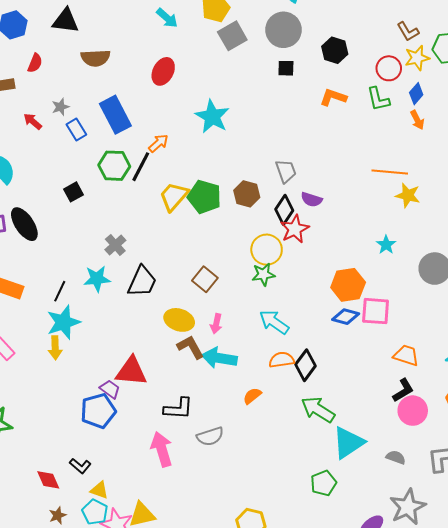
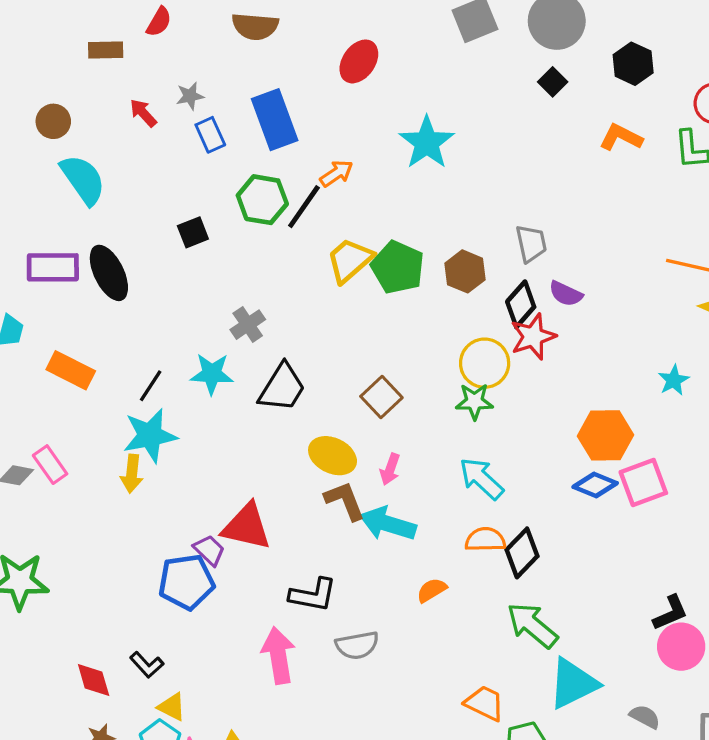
black square: (286, 68) -> (553, 82), turned 36
pink square: (376, 311) -> (643, 482), turned -32
orange trapezoid: (406, 355) -> (485, 703), moved

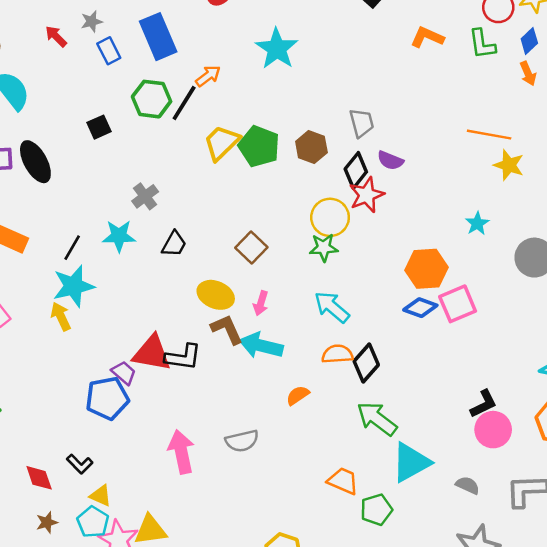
black trapezoid: (282, 388) -> (174, 244), size x0.7
yellow arrow: (132, 474) -> (61, 316), turned 152
black L-shape: (313, 595) -> (183, 357), moved

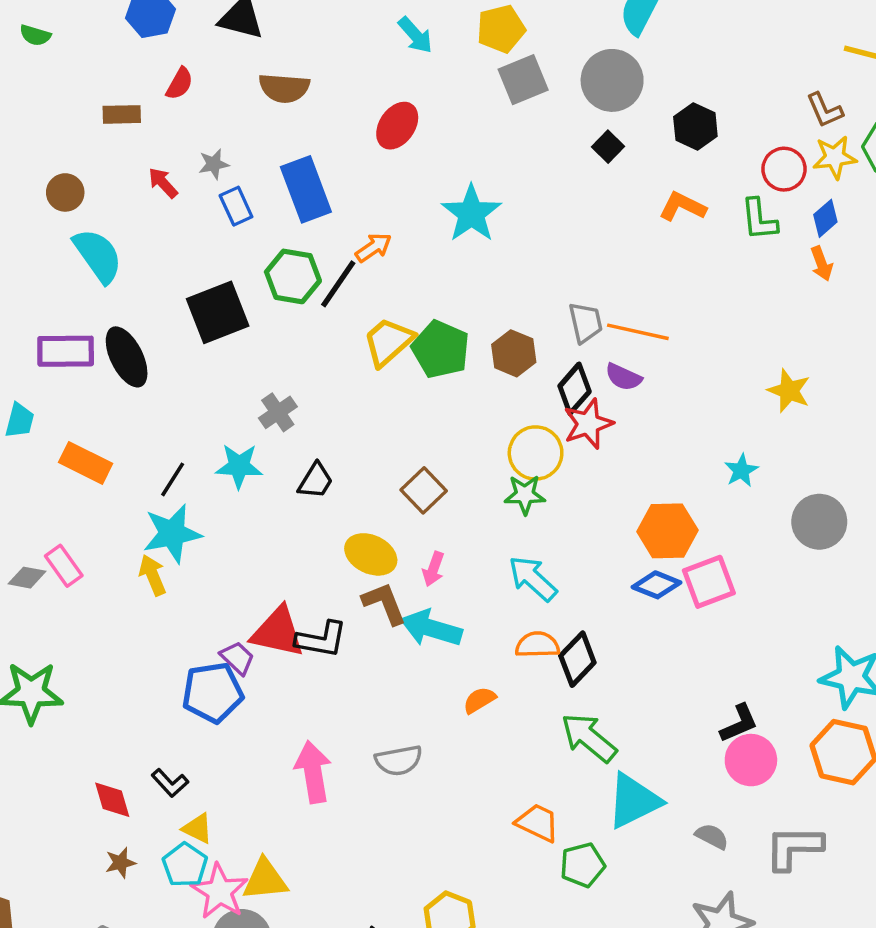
black square: (99, 127) -> (218, 312), size x1.8
orange line: (489, 135) -> (638, 332), moved

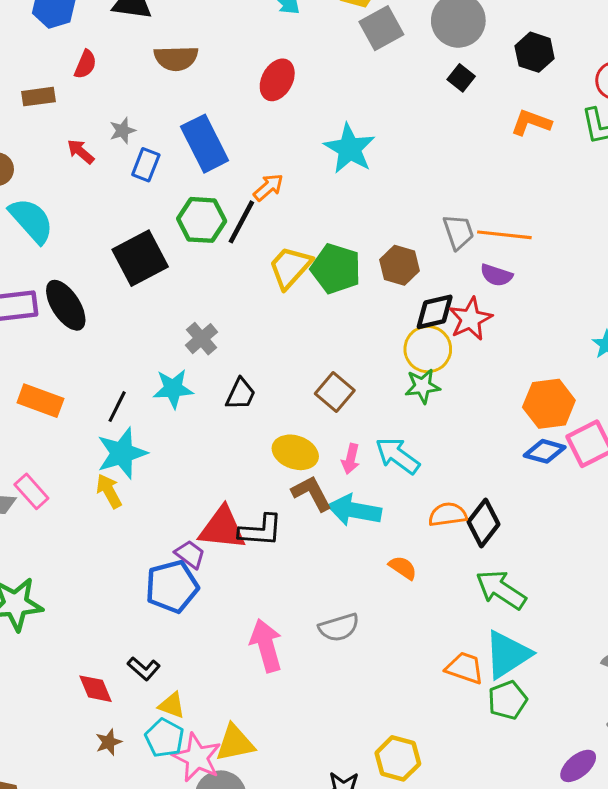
blue rectangle: (236, 206) -> (146, 165), turned 52
black diamond: (575, 389) -> (435, 312), moved, turned 42
cyan arrow: (533, 579) -> (398, 456), moved
orange semicircle: (479, 700) -> (403, 568), turned 72
cyan triangle: (634, 801) -> (507, 654), moved

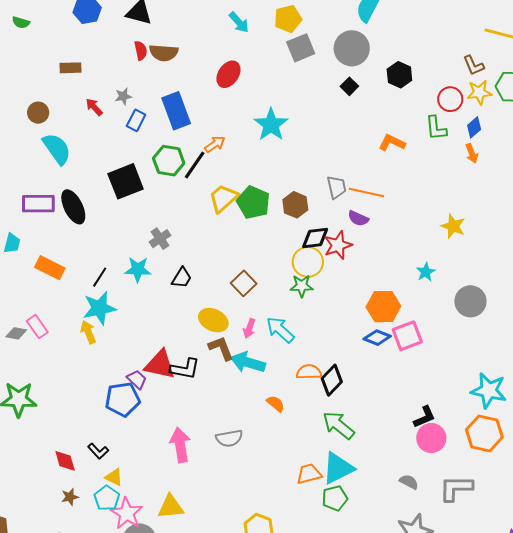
red semicircle: (85, 64) -> (141, 50), moved, turned -42
orange L-shape: (531, 123) -> (392, 143), moved
orange trapezoid: (465, 668) -> (309, 474), turned -40
yellow triangle: (235, 743) -> (171, 507), moved

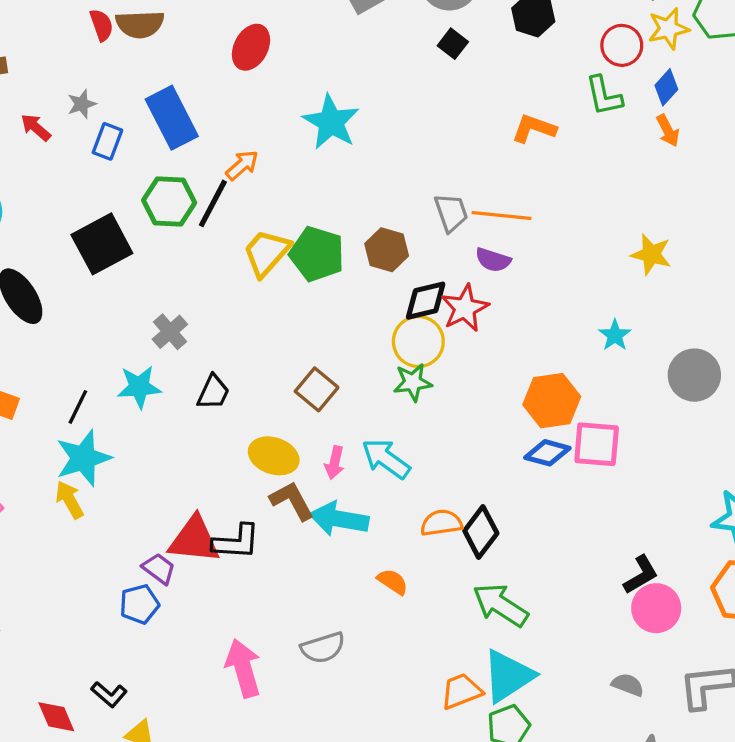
pink square: (407, 336) -> (597, 444), turned 32
blue pentagon: (123, 399) -> (139, 604), size x0.7

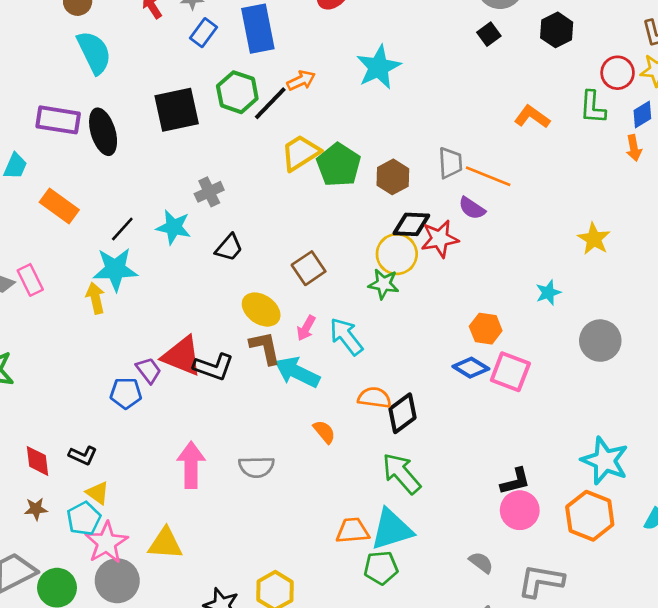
orange hexagon: (552, 401) -> (486, 329), size x0.7
black L-shape: (109, 694) -> (83, 455), turned -32

